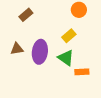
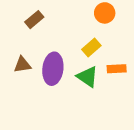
orange rectangle: (82, 72) -> (117, 69), moved

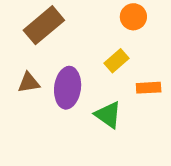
brown rectangle: (34, 20) -> (44, 25), size x1.6
green triangle: (87, 77) -> (108, 115), moved

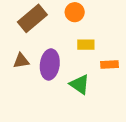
orange circle: (133, 17) -> (75, 12), moved
yellow rectangle: (117, 61) -> (86, 45), turned 42

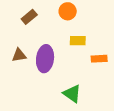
brown rectangle: (32, 18) -> (29, 17), size x0.6
green triangle: (80, 84) -> (72, 94), moved

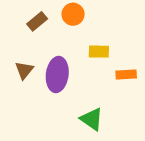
orange circle: (68, 11) -> (73, 14), moved
brown triangle: (19, 55) -> (24, 70), turned -42

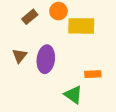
yellow rectangle: (99, 52) -> (81, 26), moved, size x1.6
orange rectangle: (126, 75) -> (93, 74), moved

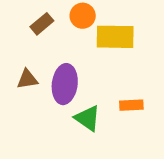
brown triangle: (19, 56) -> (27, 79), turned 42
green triangle: (73, 95) -> (87, 118), moved

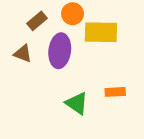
brown triangle: (27, 79) -> (23, 54), moved, turned 30
purple ellipse: (65, 84) -> (60, 51), moved

